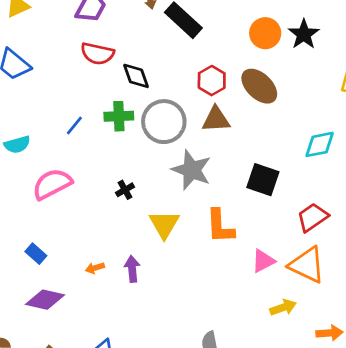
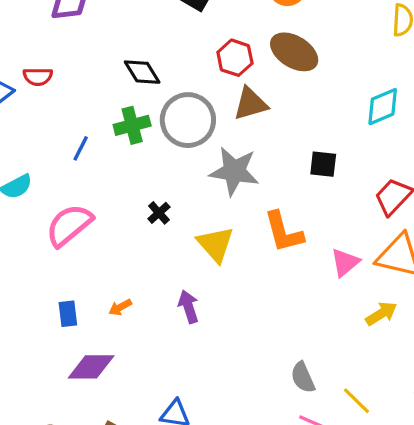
red semicircle: (97, 54) -> (38, 77), moved, size x0.7
black square: (263, 180) -> (323, 164), size x0.7
blue rectangle: (36, 254) -> (68, 314), turned 54
orange arrow: (95, 268) -> (120, 307), moved

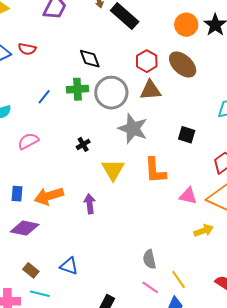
pink semicircle: (69, 225) -> (28, 141), size x0.7
pink triangle: (345, 262) -> (188, 196), turned 42
orange arrow: (120, 307) -> (49, 196), size x2.0

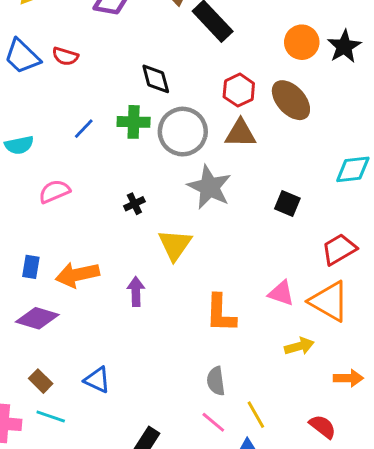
orange L-shape: (155, 170) -> (221, 313), moved

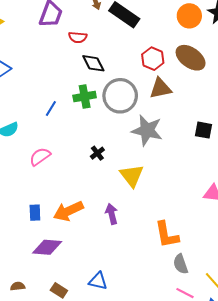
red semicircle: (65, 56) -> (78, 37), moved
orange L-shape: (221, 313) -> (167, 235), moved

